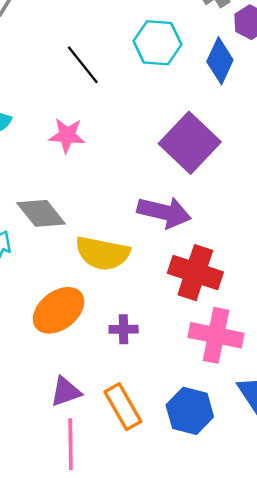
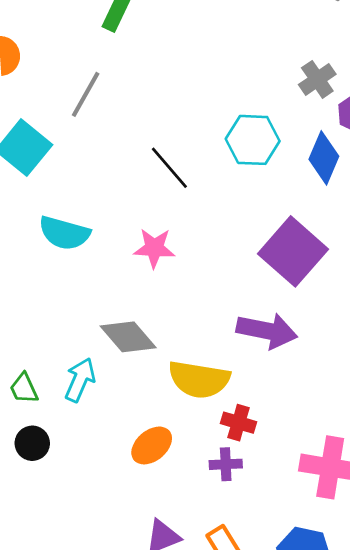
red cross: (195, 273) -> (238, 423), moved, size x0.6
orange ellipse: (59, 310) -> (152, 445), size x0.7

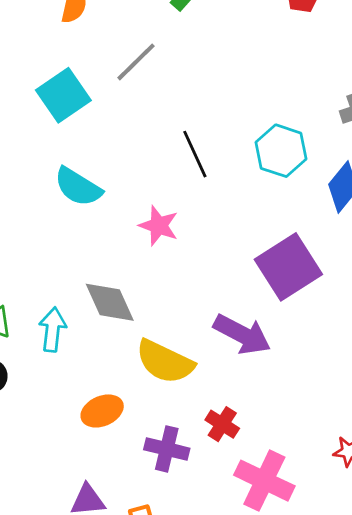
cyan arrow: (80, 380) -> (53, 329), turned -33
red cross: (238, 423) -> (222, 424), moved
purple cross: (226, 464) -> (167, 449), size x1.4

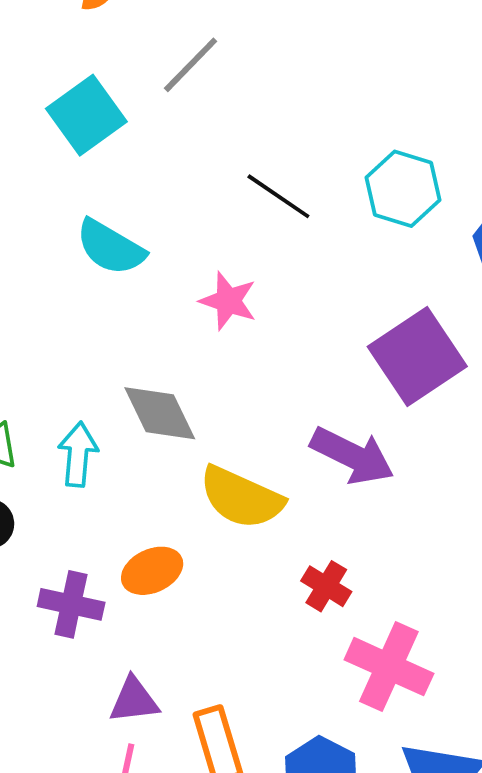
black line: (195, 154) -> (278, 196), turned -30
purple cross: (167, 449) -> (71, 604), moved

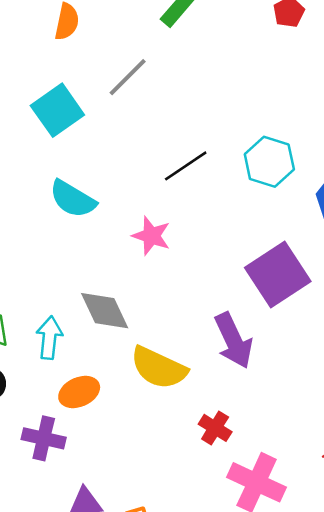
black line: (278, 196) -> (186, 166), turned -69
purple arrow: (352, 456) -> (233, 341), turned 38
orange ellipse: (152, 571) -> (79, 392), moved

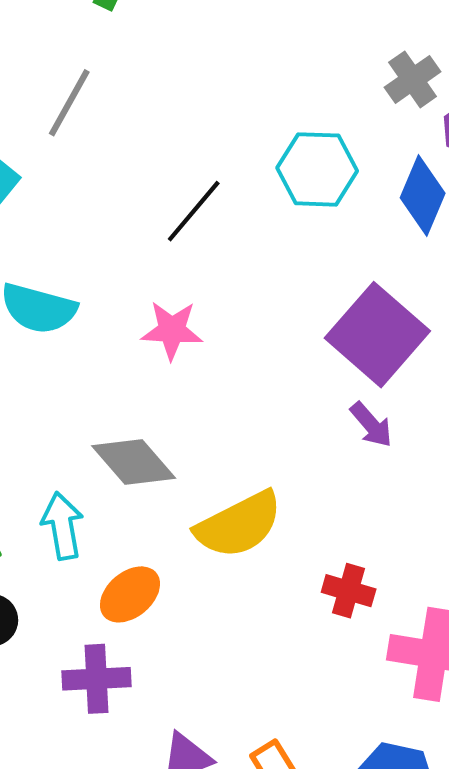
purple arrow: (233, 341) -> (371, 425), moved, size x0.6
yellow semicircle: (159, 368) -> (239, 525), turned -36

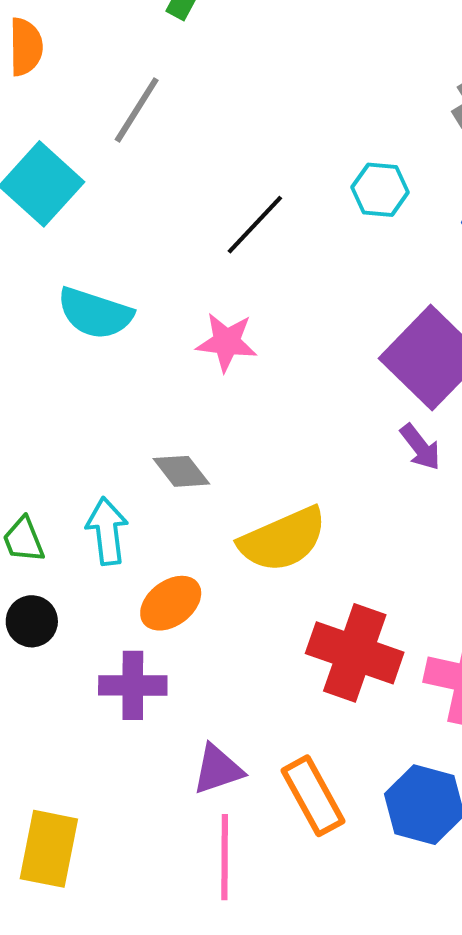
cyan hexagon: (317, 169) -> (380, 190), size x0.7
gray diamond: (134, 462) -> (181, 471), size x0.7
red cross: (349, 591) -> (355, 653), moved, size x1.8

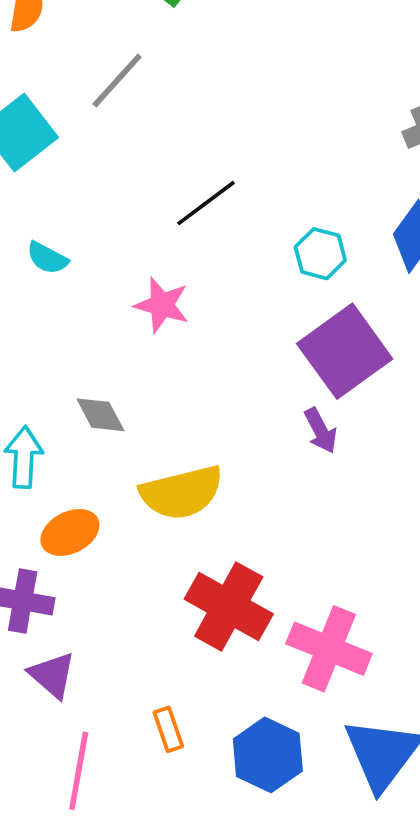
cyan hexagon: (380, 190) -> (320, 254), moved
cyan semicircle: (95, 313) -> (47, 258), size x0.6
purple triangle: (218, 769) -> (52, 675), moved, turned 50
orange rectangle: (313, 796) -> (168, 729), size x0.6

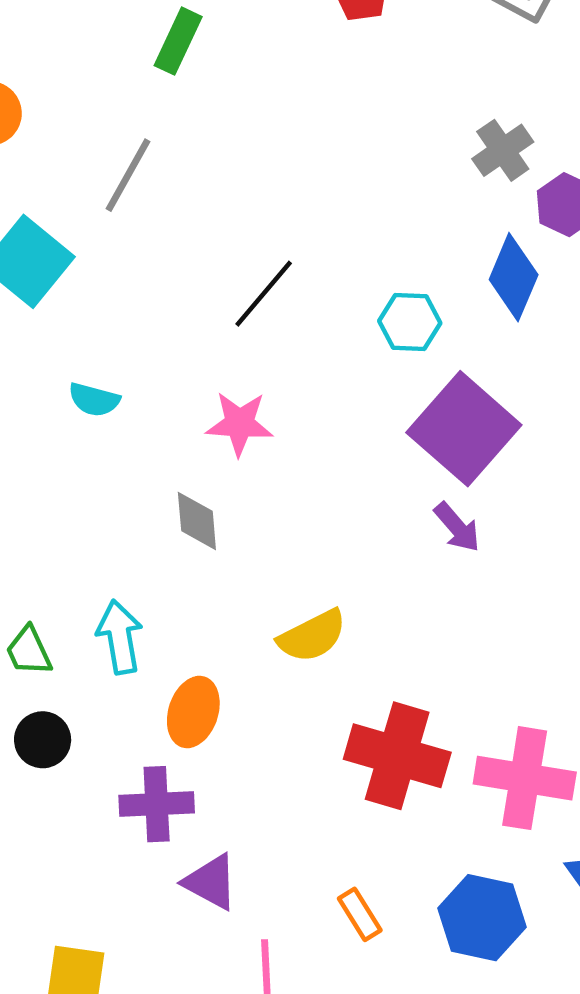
gray diamond: (100, 415) -> (197, 521), moved, turned 36
yellow semicircle: (182, 493) -> (312, 636), size x0.7
orange ellipse: (70, 532) -> (193, 712), turned -32

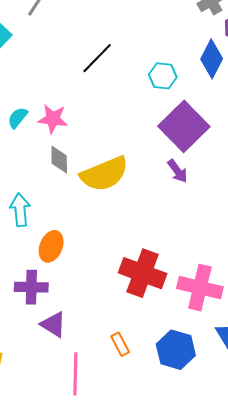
cyan semicircle: (94, 400) -> (18, 118), moved, turned 110
pink star: (239, 424) -> (53, 119), moved
yellow semicircle: (312, 636) -> (104, 174), moved, size x1.5

